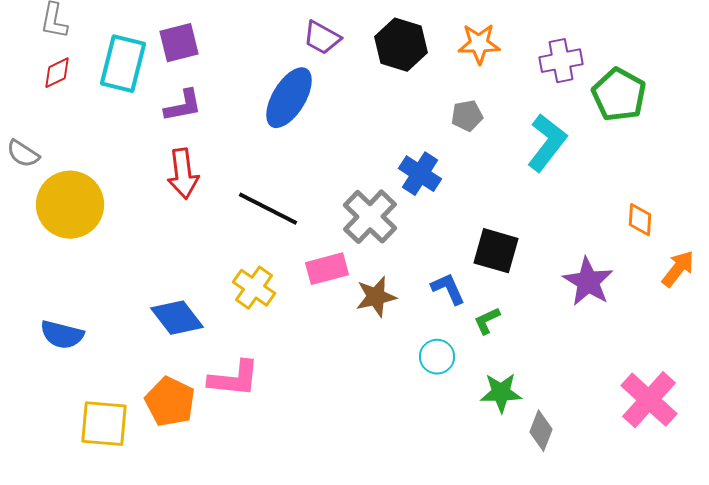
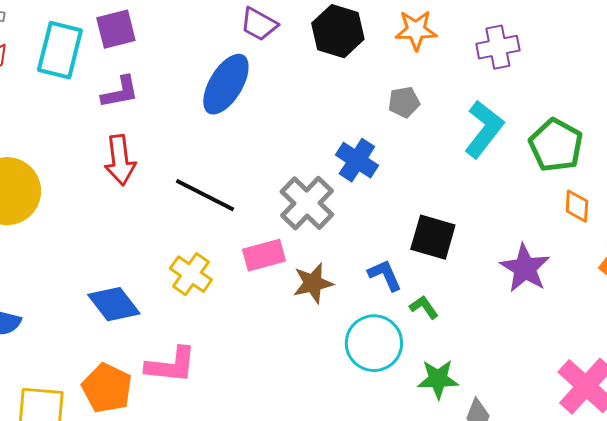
green pentagon: (619, 95) -> (556, 145), moved
green L-shape: (487, 321) -> (424, 307), turned 80
cyan circle: (437, 357) -> (374, 343), size x1.6

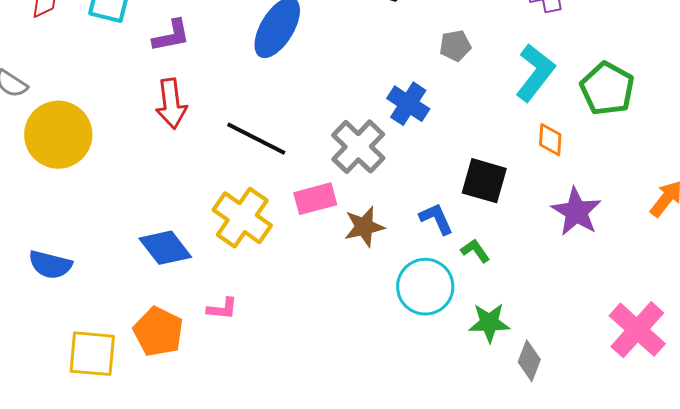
orange diamond: (577, 206) -> (550, 140), moved
yellow cross: (191, 274) -> (242, 218), size x1.4
pink L-shape: (171, 365) -> (222, 309), size x0.6

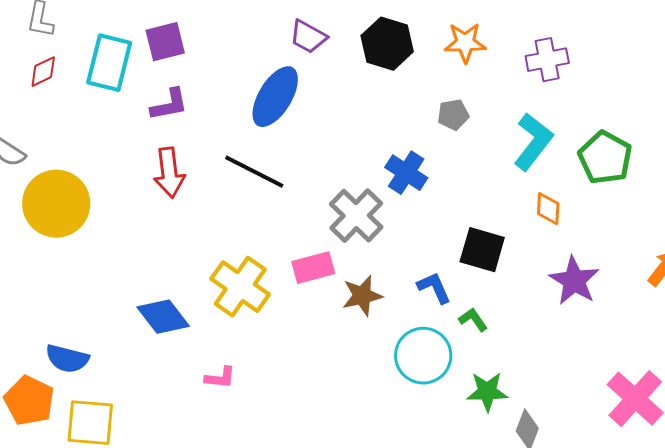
black line: (256, 139) -> (254, 172), moved
blue semicircle: (50, 265) -> (67, 359), moved
orange pentagon: (158, 332) -> (29, 401), moved

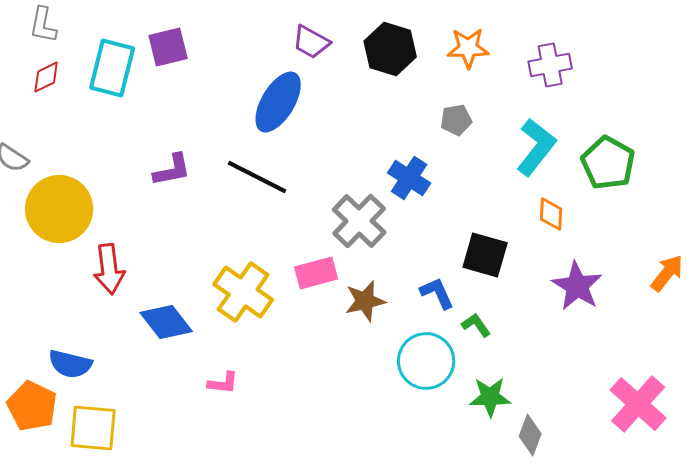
purple L-shape: (169, 105) -> (172, 170), moved
red arrow: (169, 173) -> (109, 269), moved

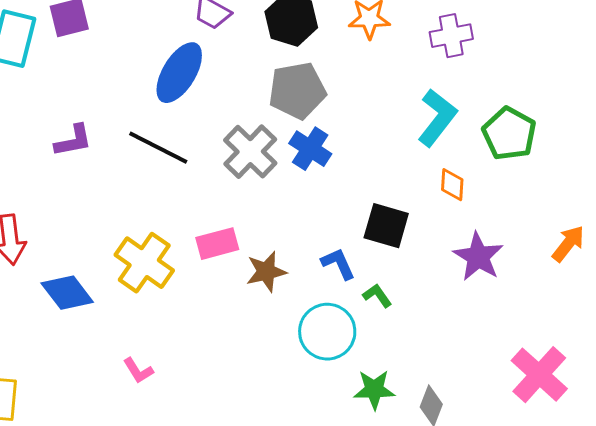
gray pentagon: (456, 120) -> (297, 91), moved, size x1.8
gray cross: (359, 221) -> (250, 152), moved
pink L-shape: (223, 383) -> (138, 371), moved, turned 52
green star: (490, 397) -> (374, 390), moved

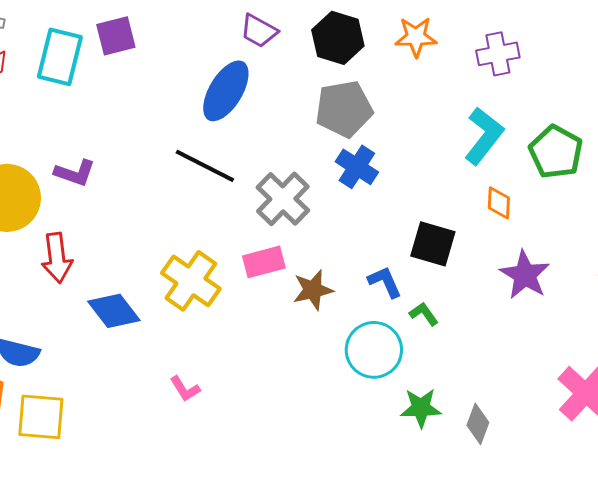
purple L-shape: (73, 141) -> (75, 173), moved, turned 30
gray cross: (250, 152) -> (283, 199), moved

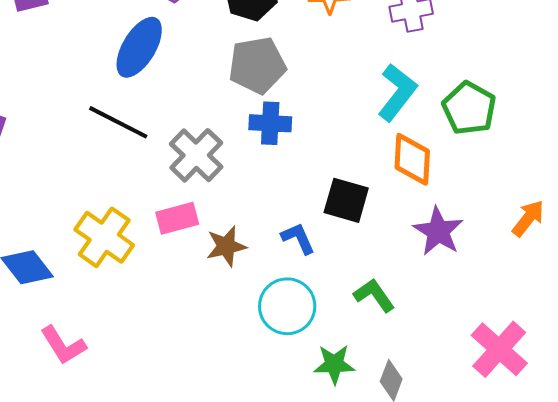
blue cross: (357, 167) -> (270, 123), turned -30
orange diamond: (499, 203) -> (412, 159), size x1.6
green L-shape: (424, 314) -> (374, 295), moved, size x1.4
pink L-shape: (185, 389) -> (63, 345), moved, size x1.5

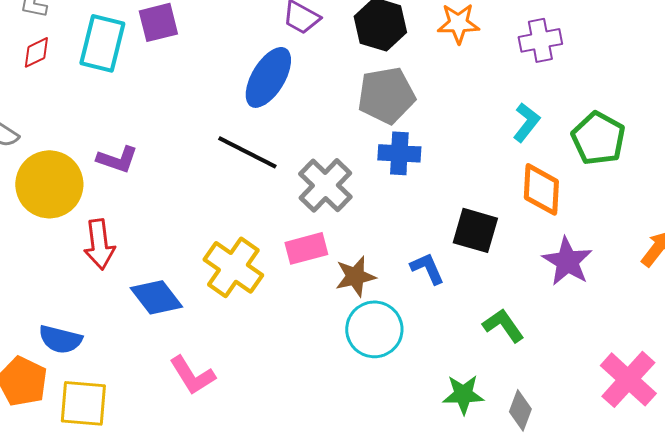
cyan L-shape: (397, 92) -> (526, 122), size x0.7
cyan circle: (287, 306) -> (374, 329), moved

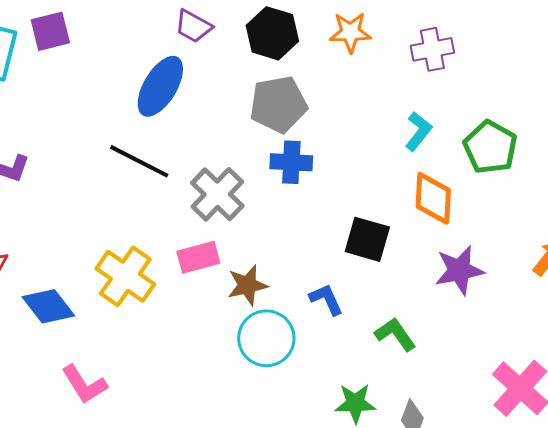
purple star: (567, 261) -> (459, 270), turned 30
blue L-shape: (427, 268) -> (326, 299), moved

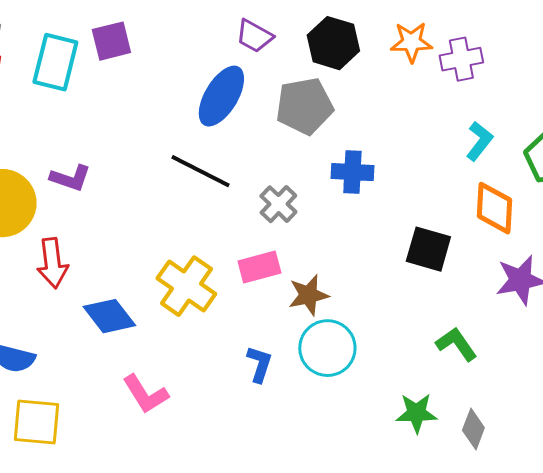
purple cross: (432, 49) -> (461, 59), moved
gray pentagon: (278, 104) -> (304, 106), moved
gray cross: (217, 194) -> (278, 204), size x0.7
blue L-shape: (326, 299) -> (259, 364), moved, turned 42

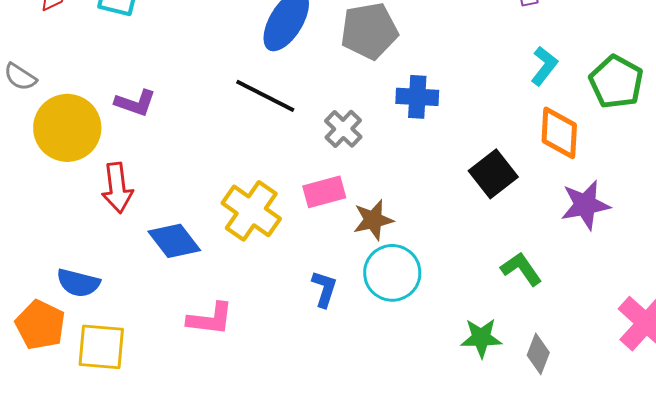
black square: (428, 249) -> (493, 174), turned 36
pink L-shape: (145, 394) -> (210, 319), turned -51

